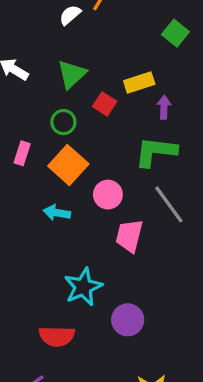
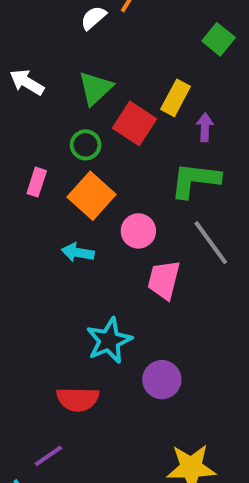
yellow rectangle: (139, 82) -> (176, 98), turned -44
red square: (105, 104) -> (134, 123), size x1.5

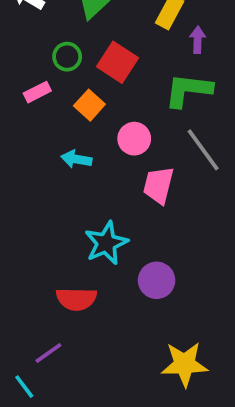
red square: (134, 123) -> (117, 62), moved
green circle: (86, 145) -> (67, 57), moved
pink rectangle: (37, 182) -> (37, 92), turned 45
orange square: (91, 196) -> (89, 105), size x0.7

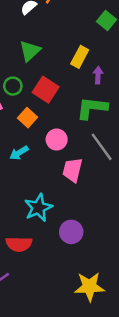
cyan arrow: (76, 159) -> (19, 153), turned -42

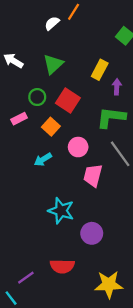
cyan star: (38, 208) -> (61, 211), turned -30
red semicircle: (19, 244) -> (62, 266), moved

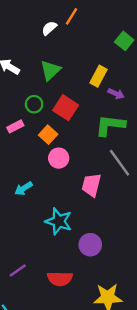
purple arrow: (117, 87) -> (116, 94), turned 112
pink circle: (78, 147) -> (59, 158), moved
cyan arrow: (43, 159) -> (24, 189), moved
purple line: (26, 278) -> (18, 270), moved

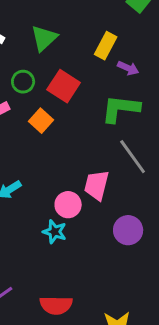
pink circle: (59, 158) -> (68, 205), moved
cyan star: (59, 221) -> (55, 232), size x0.7
purple circle: (90, 245) -> (128, 230), moved

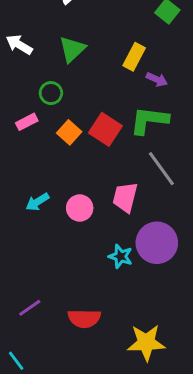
red square: (64, 86) -> (105, 129), moved
pink circle: (68, 205) -> (80, 208), moved
purple circle: (128, 230) -> (157, 243), size x1.4
cyan star: (55, 232) -> (121, 256), moved

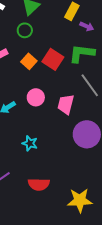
green circle: (51, 93) -> (25, 30), moved
pink circle: (80, 208) -> (36, 97), moved
cyan star: (121, 256) -> (30, 143), moved

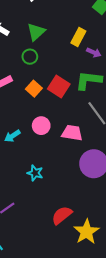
pink trapezoid: (66, 104) -> (72, 133), turned 85
red semicircle: (39, 184) -> (62, 215), moved, turned 140
yellow star: (80, 200) -> (87, 232), turned -30

